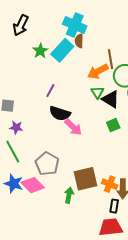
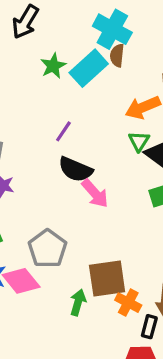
orange cross: (110, 184) -> (128, 303), moved

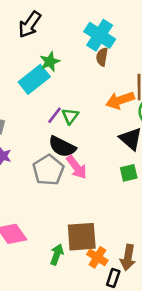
cyan rectangle: (89, 68) -> (34, 79), moved
green triangle: (139, 141) -> (70, 116), moved
gray pentagon: (48, 249) -> (48, 170), moved

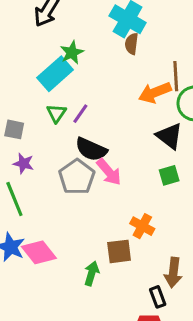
green triangle: (70, 116) -> (56, 113), moved
brown square: (82, 237) -> (119, 251), size x0.7
orange cross: (97, 257) -> (142, 226), moved
black rectangle: (113, 278) -> (158, 297), turned -36

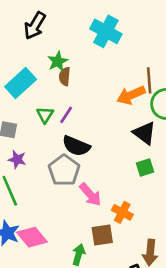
brown semicircle: (132, 44) -> (65, 76), moved
cyan rectangle: (55, 74) -> (21, 83), moved
pink arrow: (109, 172) -> (90, 194), moved

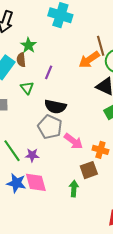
brown semicircle: (65, 76) -> (21, 60), moved
purple line: (66, 115) -> (49, 72), moved
purple star: (17, 159) -> (32, 155), moved
pink diamond: (32, 237) -> (36, 182), turned 35

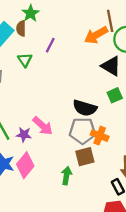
black semicircle: (55, 107) -> (85, 108), moved
gray pentagon: (50, 127) -> (82, 131), moved, turned -30
pink arrow: (74, 141) -> (43, 126), moved
pink diamond: (36, 182) -> (25, 165), turned 50

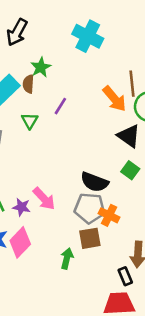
orange arrow: (96, 35) -> (114, 99), turned -105
green square: (115, 95) -> (130, 170), turned -35

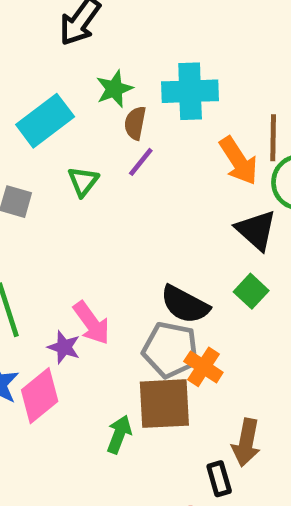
cyan cross: (88, 36) -> (190, 91), moved, turned -36
brown semicircle: (28, 84) -> (135, 123), moved
purple star: (21, 207) -> (64, 347), moved
brown square: (90, 238) -> (164, 404), size x1.4

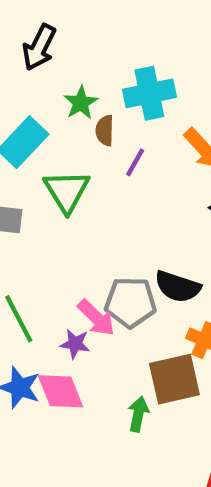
purple line: (141, 162) -> (135, 162), moved
green triangle: (83, 181) -> (67, 191), size x1.6
gray pentagon: (171, 350) -> (130, 302), moved
pink diamond: (40, 396) -> (61, 391), turned -63

